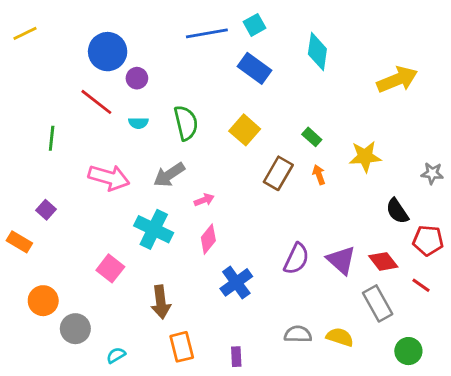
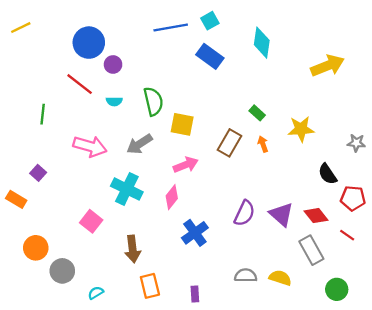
yellow square: (245, 130) -> (182, 124), moved, turned -30
pink arrow: (204, 200) -> (186, 165), moved, size x1.5

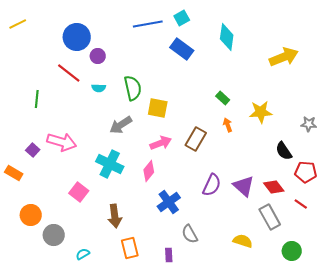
brown rectangle: (229, 143) -> (196, 139), moved
pink arrow: (90, 146) -> (62, 142), moved
gray semicircle: (246, 276) -> (190, 234), moved, turned -120

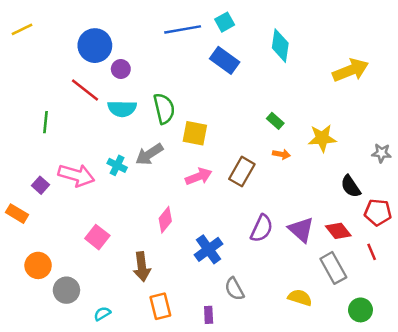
cyan semicircle: (99, 88) -> (122, 109), size x1.6
orange arrow: (228, 125) -> (281, 154), turned 120
cyan cross: (110, 164) -> (117, 165), moved, size x0.6
pink diamond: (149, 171) -> (165, 220), moved
red line: (301, 204) -> (372, 252), turned 32

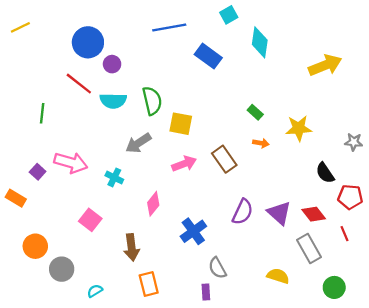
cyan square: (225, 22) -> (229, 15), moved
cyan cross: (117, 165) -> (114, 177), moved
brown rectangle: (242, 172) -> (224, 159), turned -65
purple rectangle: (209, 315) -> (206, 292), moved

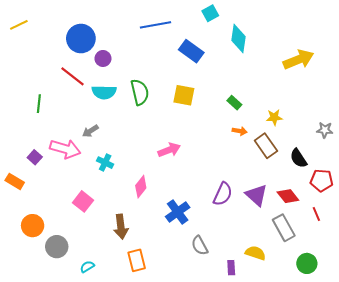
yellow square: (181, 124) -> (184, 95), moved
yellow star: (299, 128) -> (274, 117), size x0.7
gray arrow: (138, 143) -> (90, 131), moved, size x0.7
brown rectangle: (224, 159) -> (266, 146), moved
purple rectangle: (206, 292) -> (231, 268), moved

